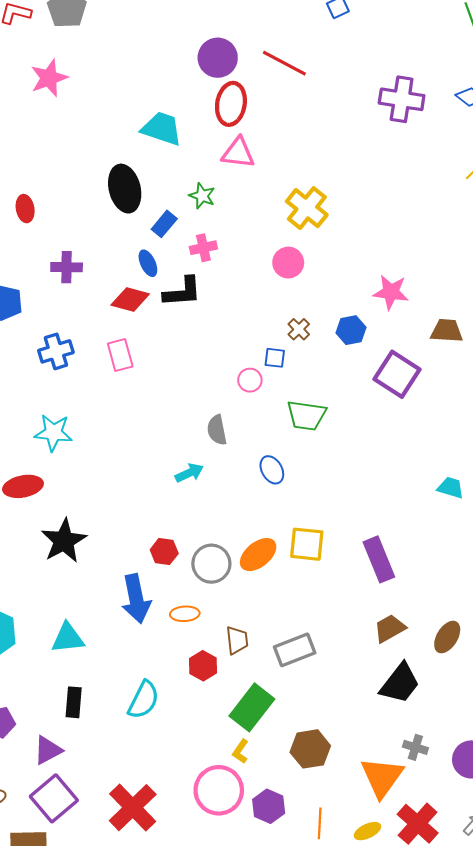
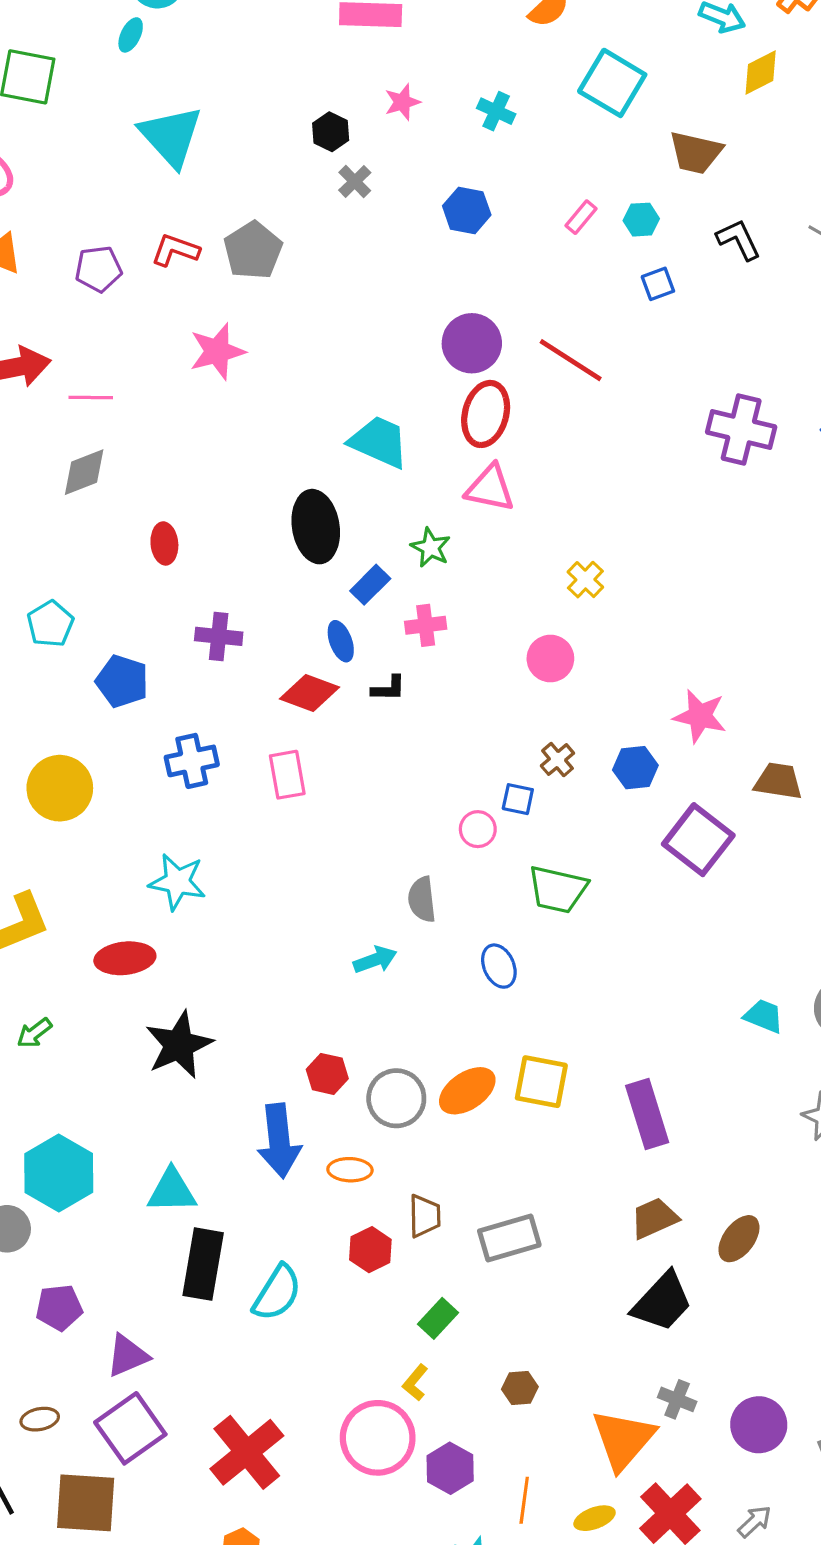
yellow cross: (307, 208) -> (585, 580), size x0.6
black L-shape: (182, 292) -> (388, 688), size x0.6
black rectangle: (74, 702) -> (203, 1264), moved, size x1.5
green rectangle: (252, 707) -> (438, 1318), size x0.6
brown hexagon: (310, 749) -> (520, 1388), size x0.6

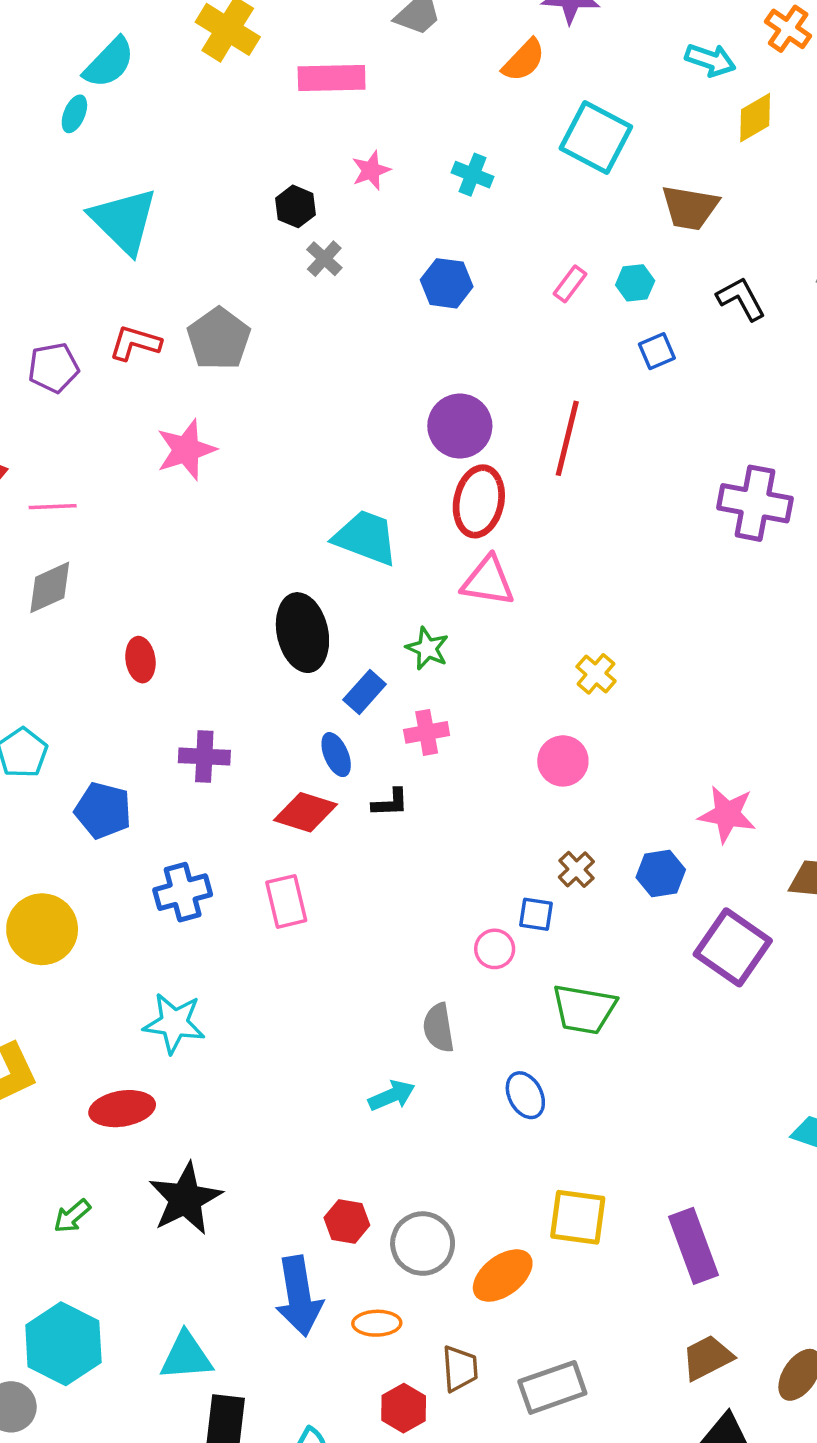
red line: (571, 360) -> (567, 438), turned 74
green arrow: (34, 1033) -> (72, 1216), moved
orange ellipse: (467, 1091) -> (503, 1276), moved

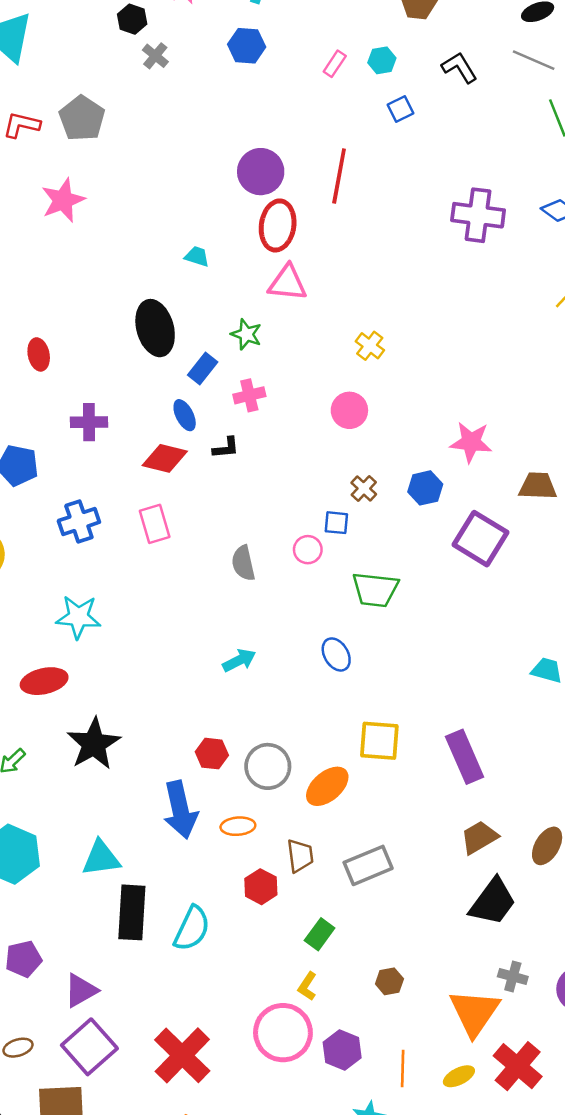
blue hexagon: (447, 283) -> (247, 46), moved
cyan trapezoid: (366, 538) -> (197, 256), size x0.5
gray semicircle: (439, 1028) -> (243, 563), moved

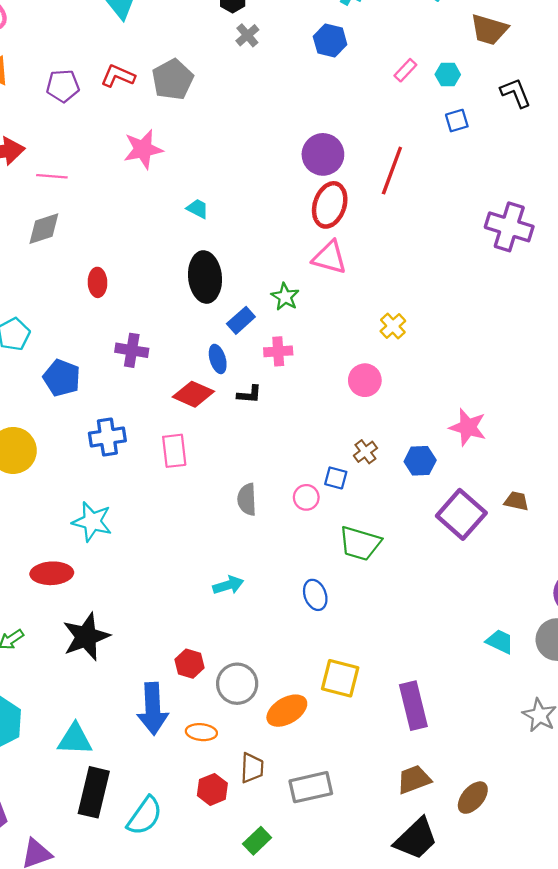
cyan trapezoid: (197, 256) -> (198, 209), moved
brown trapezoid: (538, 486) -> (516, 501), moved, size x0.7

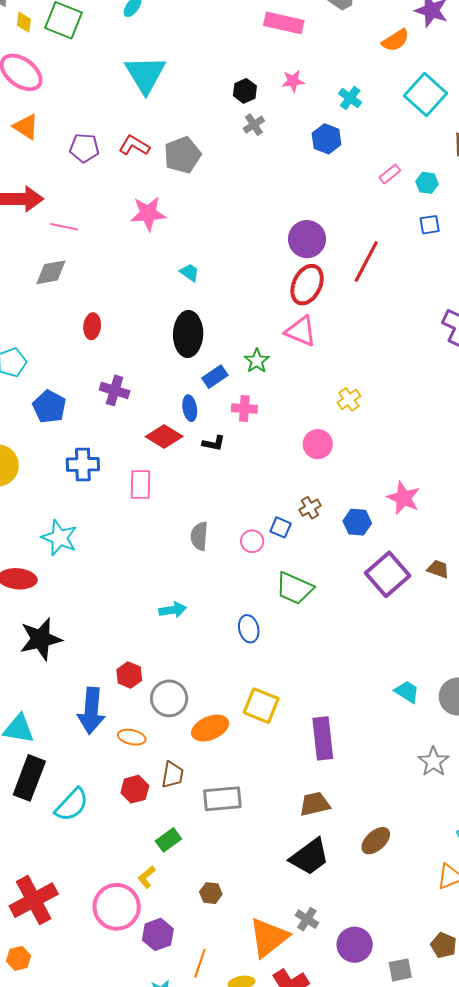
brown ellipse: (473, 798) -> (376, 841), moved

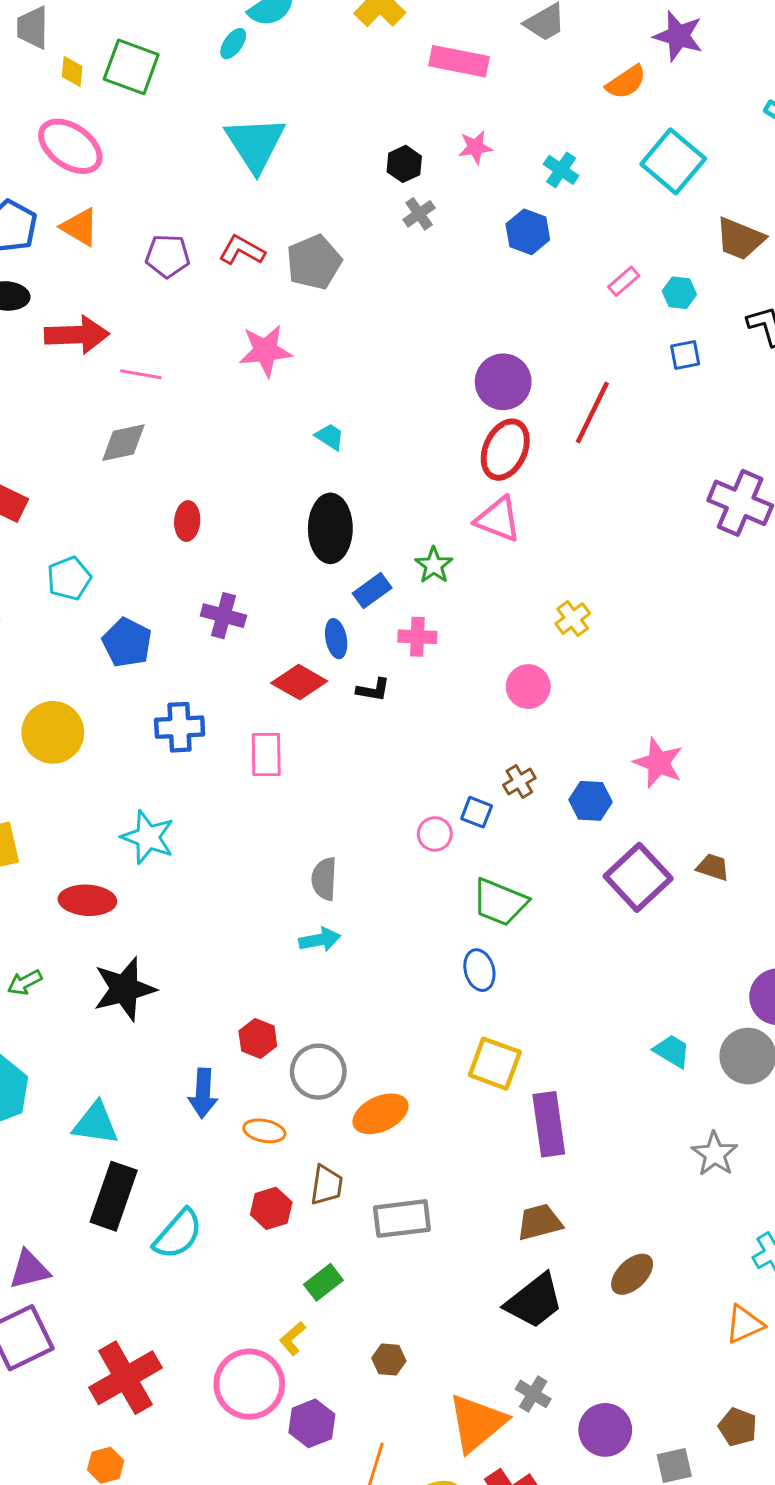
gray semicircle: (199, 536) -> (324, 879), moved
blue ellipse: (249, 629) -> (479, 970), moved
yellow square: (261, 706) -> (495, 1064), moved
blue arrow: (91, 711) -> (203, 1093), size x0.7

